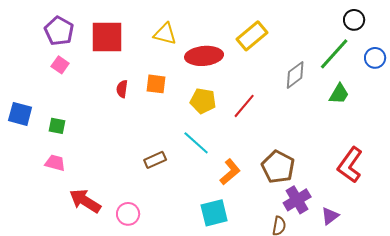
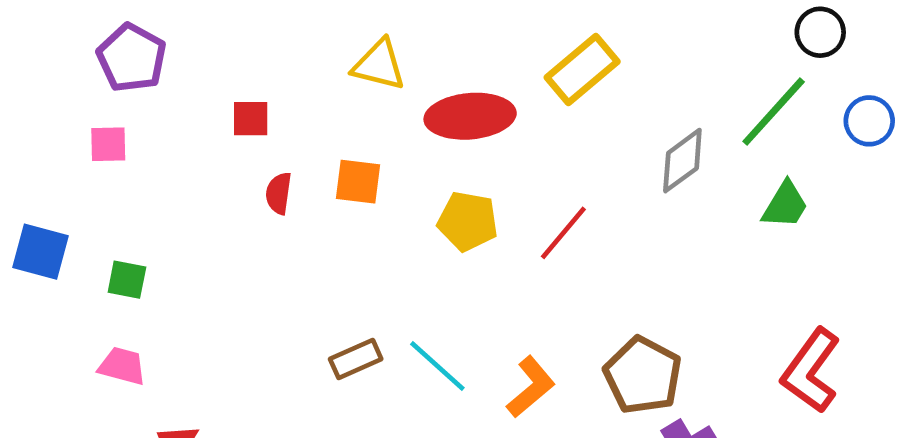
red square: (107, 37) -> (251, 119), moved, size x0.5
pink square: (60, 65) -> (108, 144), moved, turned -36
cyan line: (196, 143) -> (437, 366), moved

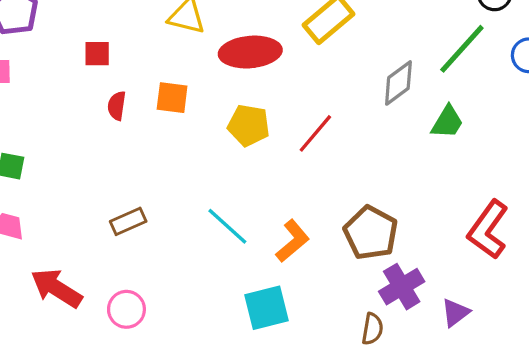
green trapezoid: (785, 205) -> (447, 122), moved
brown rectangle: (356, 359) -> (128, 221), moved

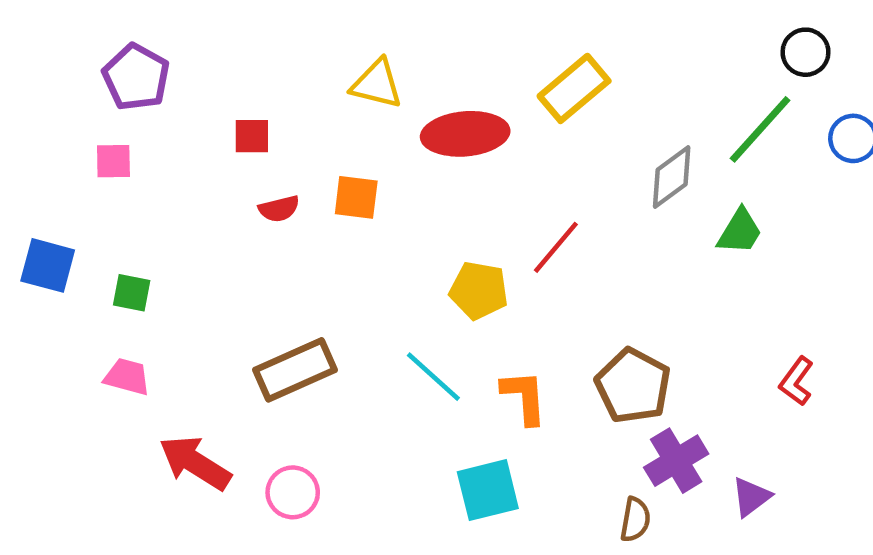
red semicircle: (117, 106) -> (279, 209), turned -112
yellow pentagon: (249, 125) -> (479, 290), moved
brown rectangle: (128, 221) -> (295, 370), size x1.6
red L-shape: (488, 230) -> (796, 381), size x0.6
orange L-shape: (293, 241) -> (524, 397), turned -54

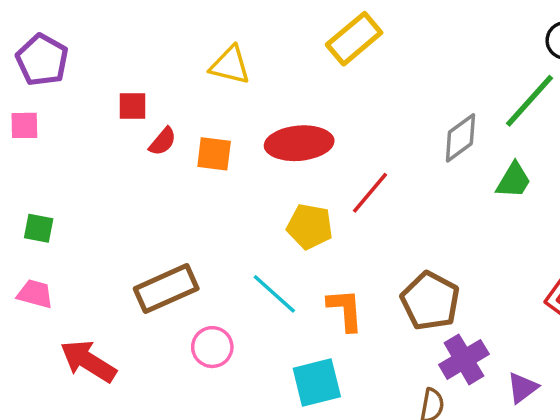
yellow rectangle: (574, 88) -> (354, 39), moved
red ellipse: (465, 134) -> (299, 143), moved
red semicircle: (279, 209) -> (163, 141), moved, turned -36
pink circle: (293, 492) -> (212, 347), moved

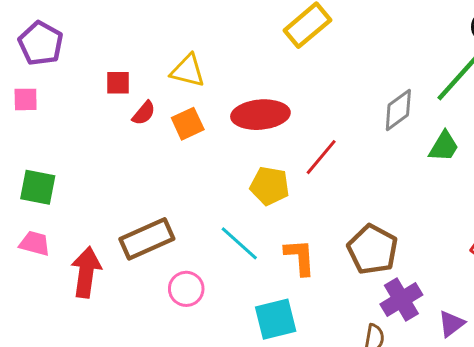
yellow triangle: (230, 65) -> (188, 71), moved
orange square: (214, 154) -> (188, 124), turned -32
green square: (39, 228) -> (38, 187), size x1.4
red arrow: (88, 361) -> (86, 272), moved, turned 66

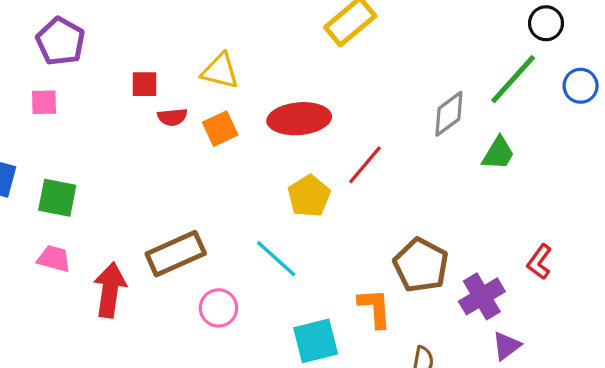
red semicircle: (144, 113) -> (172, 117), turned 44
yellow pentagon: (270, 186) -> (309, 196), turned 30
orange L-shape: (300, 257) -> (375, 308), moved
purple cross: (401, 299) -> (482, 296), moved

